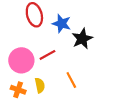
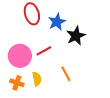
blue star: (62, 23) -> (57, 22), turned 30

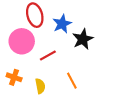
pink circle: (20, 56) -> (22, 41), moved
orange cross: (17, 83) -> (14, 77), moved

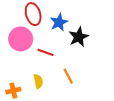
red line: (48, 55) -> (45, 52), turned 49
orange cross: (14, 77) -> (13, 91), moved, turned -32

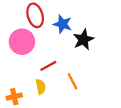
blue star: (59, 22) -> (63, 24), turned -30
red line: (45, 52) -> (48, 66), moved, turned -49

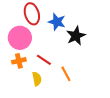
red line: (48, 66) -> (44, 60), turned 63
orange cross: (14, 97) -> (19, 61), moved

